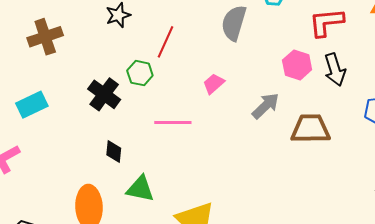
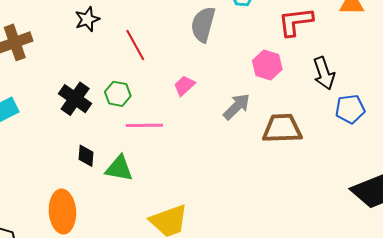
red line: (166, 42) -> (135, 45), turned -52
black arrow: (335, 70) -> (324, 73), moved
green hexagon: (140, 73) -> (118, 94), moved
green triangle: (140, 189) -> (119, 168), moved

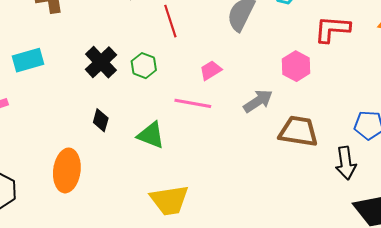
black arrow: (324, 73) -> (346, 163), moved
pink line: (144, 125) -> (193, 103), moved
green triangle: (119, 168) -> (151, 135), moved

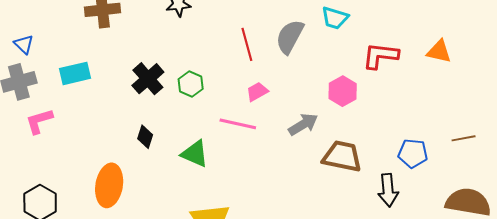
red line: (170, 21) -> (247, 44), moved

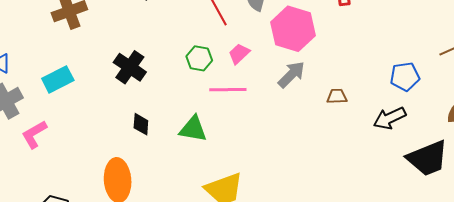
green hexagon: (191, 84) -> (199, 58), moved
pink hexagon: (343, 91) -> (293, 29), moved, size x1.5
brown trapezoid: (342, 156) -> (337, 96), size x0.5
black arrow: (388, 190) -> (390, 118), turned 84

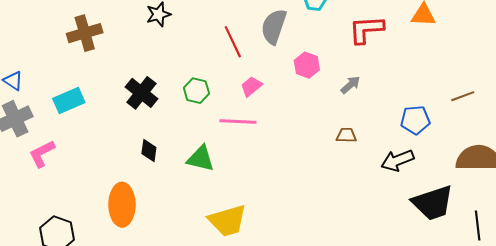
pink hexagon: (293, 29) -> (307, 65), size x0.6
green hexagon: (199, 58) -> (196, 91), moved
gray arrow: (291, 75) -> (350, 85), moved, size x0.7

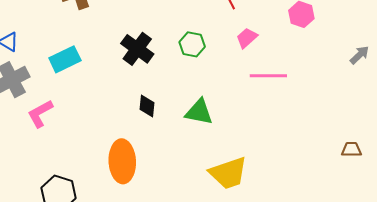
gray arrow: (350, 85) -> (359, 55), moved
pink line: (238, 122) -> (268, 76), moved
brown trapezoid: (346, 135) -> (351, 149), moved

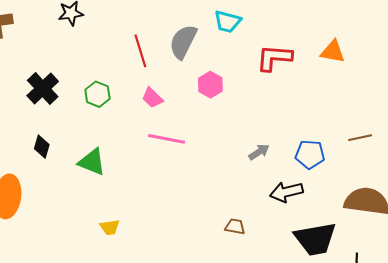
pink trapezoid: (247, 38) -> (152, 98), turned -105
gray arrow: (359, 55) -> (259, 152), moved
yellow trapezoid: (228, 173) -> (110, 227), size x0.5

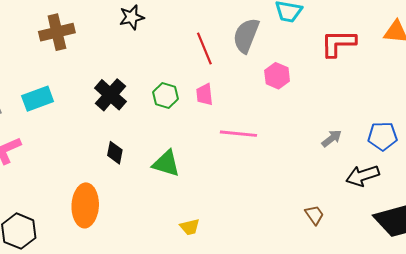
pink trapezoid: (152, 98) -> (204, 95), moved, turned 45
brown trapezoid: (235, 227) -> (314, 215), turned 50

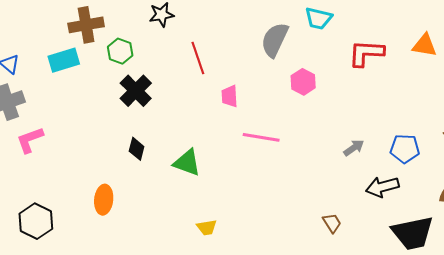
red line: (204, 49) -> (198, 58), moved
green hexagon: (166, 95) -> (120, 51), moved
cyan rectangle: (38, 99) -> (64, 60), moved
orange ellipse: (85, 205) -> (104, 200), size x0.7

